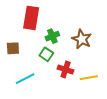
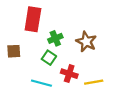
cyan line: (25, 79) -> (41, 83), moved, turned 42

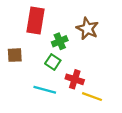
brown star: (86, 42) -> (87, 29), moved
yellow line: (94, 82) -> (92, 97), moved, turned 30

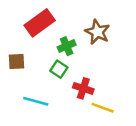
red rectangle: (36, 20) -> (40, 23), turned 45
cyan line: (45, 90) -> (36, 101), moved

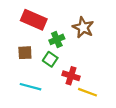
red rectangle: (40, 23) -> (34, 20), turned 60
brown square: (16, 61) -> (25, 53), moved

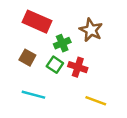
brown square: (25, 53) -> (27, 58), turned 32
red cross: (71, 76) -> (78, 67), moved

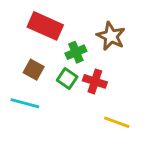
cyan line: (33, 95) -> (25, 103), moved

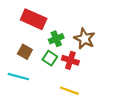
brown star: (111, 36) -> (84, 39), moved
yellow line: (117, 122) -> (69, 91), moved

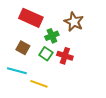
brown star: (84, 39) -> (74, 22), moved
yellow line: (69, 91) -> (39, 84), moved

